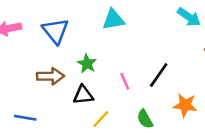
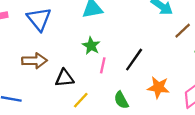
green star: (87, 64) -> (91, 46), moved
pink line: (125, 81) -> (103, 65), turned 35

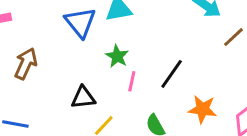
blue triangle: (39, 19) -> (80, 22), moved
brown arrow: (34, 61) -> (26, 64), moved, turned -65

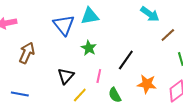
pink line: (132, 81) -> (99, 76), moved
black triangle: (83, 97) -> (66, 76), turned -42

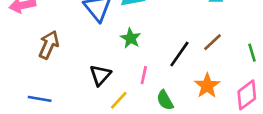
brown line: (168, 35) -> (212, 42), moved
orange star: (147, 84) -> (207, 86), turned 30

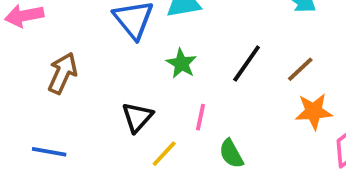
black line: (179, 54) -> (247, 64), moved
orange star: (207, 86) -> (314, 111), moved, turned 30

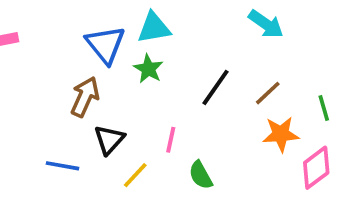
green star: (181, 64) -> (148, 69), moved
brown arrow: (63, 73) -> (85, 97), moved
blue line: (49, 152) -> (63, 166), moved

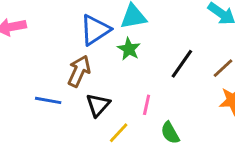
blue triangle: (105, 45) -> (95, 30), turned 36
blue line: (63, 166) -> (48, 100), moved

